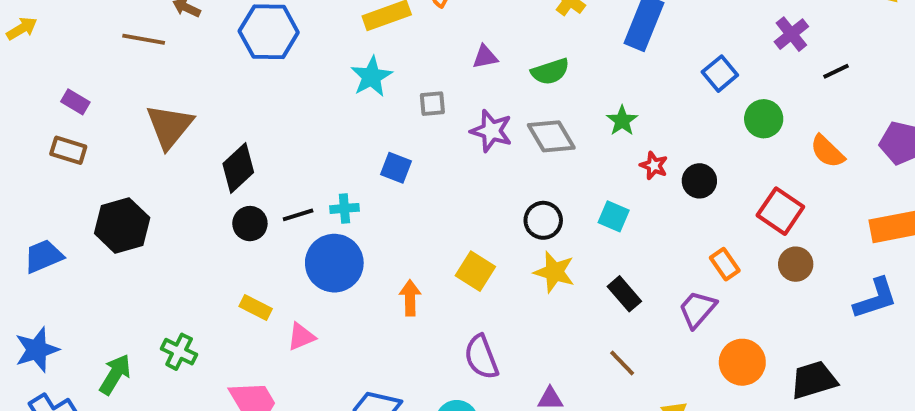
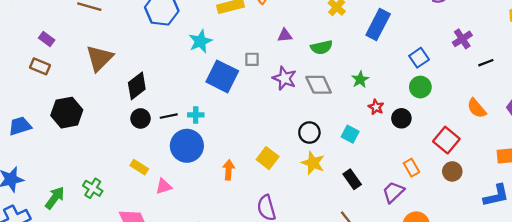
cyan star: (371, 77) -> (200, 41), moved
green circle: (764, 119) -> (420, 87), moved
blue square: (396, 168) -> (222, 76), moved, size x1.8

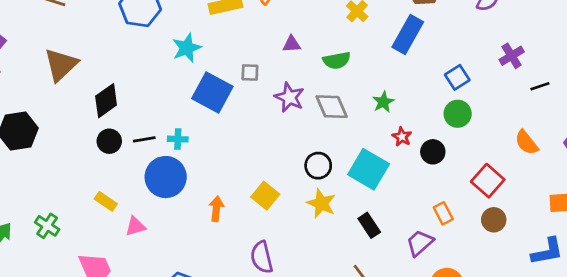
cyan square: (350, 134) -> (369, 169), size x1.8

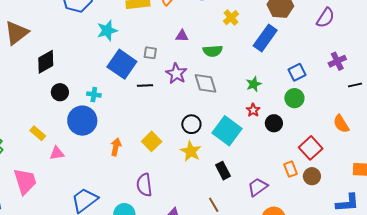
green star: (383, 102) -> (254, 84), moved
black line: (144, 139) -> (145, 85), moved
black circle: (109, 141) -> (60, 92), moved
orange rectangle: (443, 213) -> (291, 169), moved

